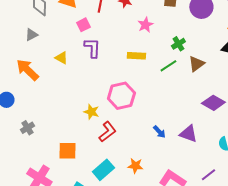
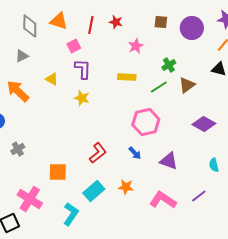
pink hexagon: (121, 96) -> (146, 122), moved
yellow star: (91, 112) -> (82, 98), moved
blue arrow: (159, 132) -> (135, 153), moved
purple triangle: (188, 134) -> (169, 161), moved

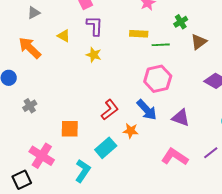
green line: (159, 87) -> (161, 45), moved, turned 30
blue arrow: (135, 153) -> (147, 110), size x1.6
orange star: (126, 187) -> (131, 131), moved

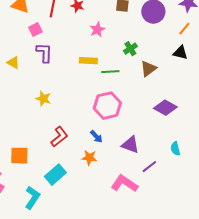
yellow star: (94, 55) -> (43, 99), moved
blue arrow: (147, 110) -> (96, 137), size x0.6
orange star: (131, 131) -> (89, 158), moved
purple line: (211, 153) -> (149, 167), moved

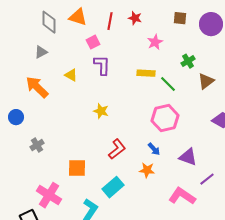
green line: (110, 72) -> (168, 84), turned 48

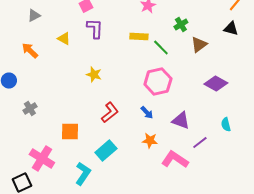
orange arrow: (37, 87) -> (30, 50), size x0.7
orange star: (147, 170) -> (150, 140), moved

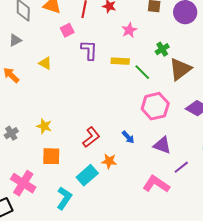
purple L-shape: (95, 28) -> (89, 50), moved
brown triangle: (199, 44) -> (180, 69), size x1.4
yellow star: (94, 74) -> (44, 126), moved
pink hexagon: (158, 82) -> (155, 106), moved
orange star: (150, 140) -> (109, 161), moved

